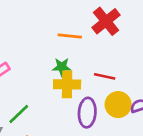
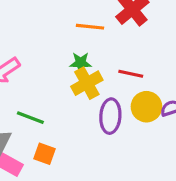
yellow cross: (67, 84) -> (87, 83), turned -30
green line: (19, 114) -> (30, 118), turned 65

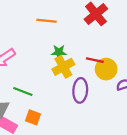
orange line: (90, 27) -> (46, 21), moved
yellow circle: (146, 107) -> (106, 69), moved

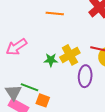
green star: (59, 52) -> (51, 60), moved
green line: (23, 92) -> (30, 87), moved

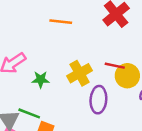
green star: (51, 60) -> (41, 80), moved

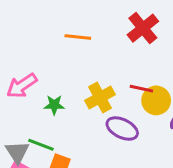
purple ellipse: (98, 100) -> (122, 129), turned -68

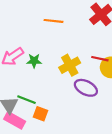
green star: (54, 105) -> (34, 61), moved

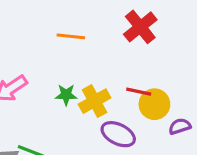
green star: (34, 61) -> (66, 95), moved

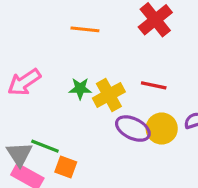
yellow circle: (154, 104) -> (162, 129), moved

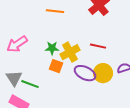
gray triangle: (19, 154) -> (14, 78), moved
orange square: (66, 167) -> (56, 66), moved

